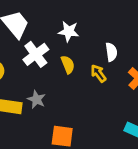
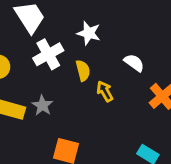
white semicircle: (111, 52) -> (134, 63), turned -54
yellow arrow: (98, 73) -> (105, 91), moved

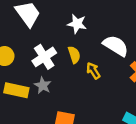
white cross: (48, 54) -> (44, 57), moved
white semicircle: (134, 63) -> (116, 46), size x1.5

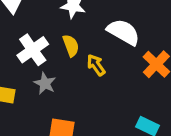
gray star: (43, 85) -> (45, 83), moved

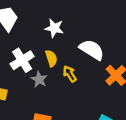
gray star: (45, 83) -> (39, 79), moved

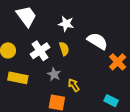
yellow arrow: (70, 74) -> (74, 85), moved
gray star: (39, 79) -> (54, 74), moved

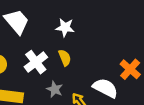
white semicircle: (97, 41) -> (105, 88), moved

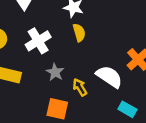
yellow semicircle: (65, 58) -> (79, 33), moved

